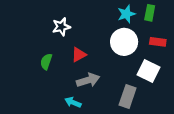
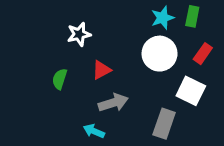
red rectangle: (158, 42) -> (203, 54), turned -63

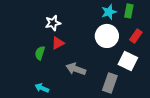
red triangle: (101, 70) -> (58, 43), moved
gray arrow: (113, 103) -> (76, 69), turned -144
cyan arrow: (94, 131) -> (42, 88), moved

